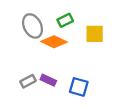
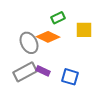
gray ellipse: (32, 26) -> (29, 43), moved
gray rectangle: (28, 81) -> (25, 72), size x1.6

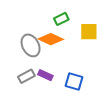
gray rectangle: (25, 72) -> (26, 76), size x0.7

